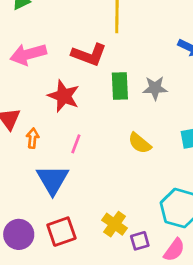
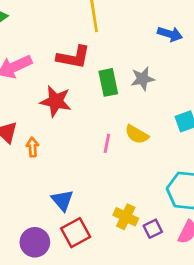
pink line: (76, 144) -> (107, 143), moved
blue triangle: (52, 180) -> (62, 200), moved, size x0.7

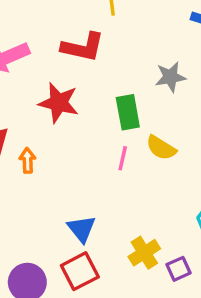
green rectangle: (108, 82) -> (128, 112), moved
blue triangle: (62, 200) -> (82, 229), moved
yellow cross: (126, 217) -> (144, 253), turned 30

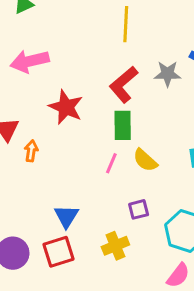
red L-shape: (83, 47) -> (124, 85), moved, turned 117
gray star: (170, 77) -> (168, 74), moved
purple square: (178, 269) -> (139, 209), moved

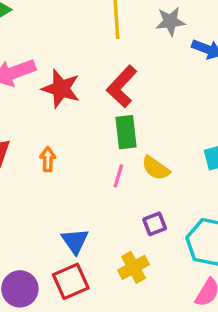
gray star: (168, 74) -> (170, 21), moved
red star: (66, 107) -> (61, 89), moved
orange arrow: (31, 151) -> (48, 159), moved

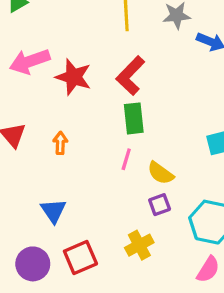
yellow semicircle: (156, 168) -> (161, 173), moved
blue triangle: (75, 241) -> (53, 211), moved

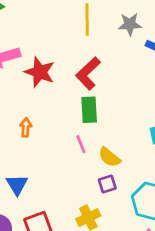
pink line: (126, 159) -> (81, 144), turned -42

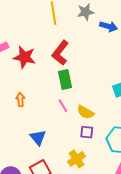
purple square: (107, 184) -> (87, 132), turned 32
blue triangle: (17, 185) -> (38, 137), moved

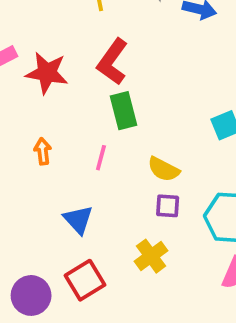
pink line: (63, 106) -> (101, 158), moved, turned 48

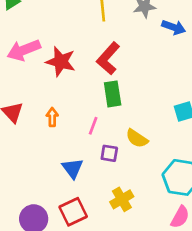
purple square: (168, 206) -> (109, 153), moved

